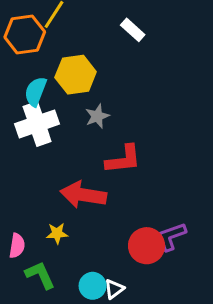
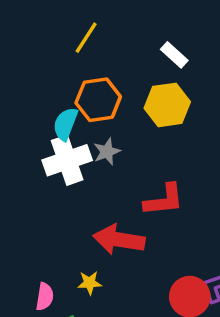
orange hexagon: (25, 34) -> (98, 100), moved
yellow hexagon: (76, 75) -> (167, 105), moved
gray star: (97, 116) -> (107, 152), moved

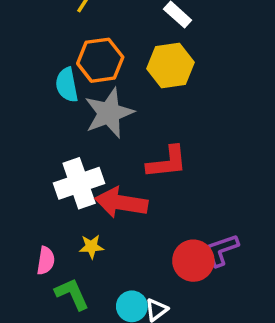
cyan semicircle: (65, 124) -> (67, 85), turned -32
gray star: (107, 152) -> (109, 113), size x1.8
white cross: (67, 160) -> (79, 183), moved

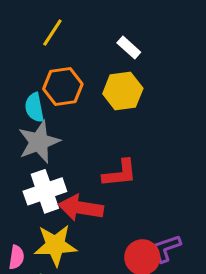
gray star: (109, 113) -> (39, 142), moved
yellow star: (91, 247) -> (55, 245), size x2.0

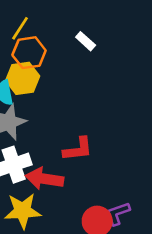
orange hexagon: (63, 86) -> (29, 53), moved
yellow hexagon: (123, 91) -> (23, 78), moved

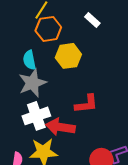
yellow hexagon: (23, 78) -> (68, 56), moved

